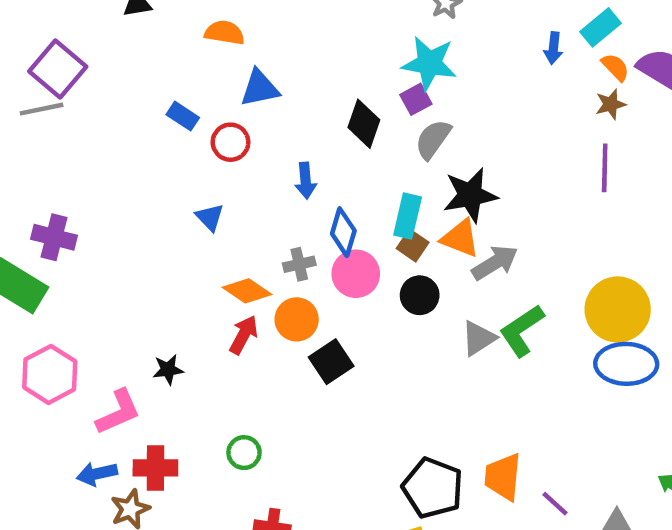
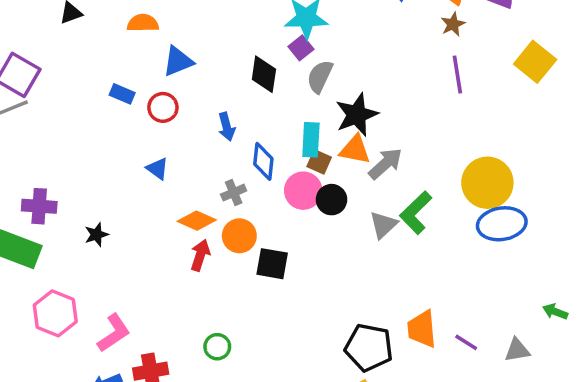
pink circle: (356, 274) -> (303, 191), moved
black square: (331, 362) -> (272, 264), turned -36
black star: (168, 370) -> (96, 235), moved

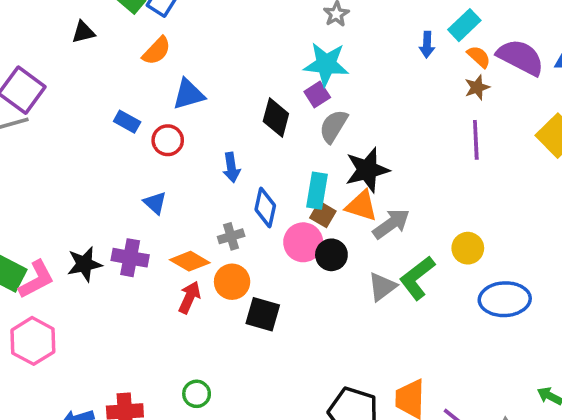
orange semicircle: (143, 23) -> (157, 51), turned 128
yellow circle: (487, 183) -> (468, 248), moved, size x0.6
purple cross: (39, 206) -> (130, 258), moved
black star: (96, 235) -> (84, 264), size x1.4
pink L-shape: (114, 333) -> (36, 279), moved

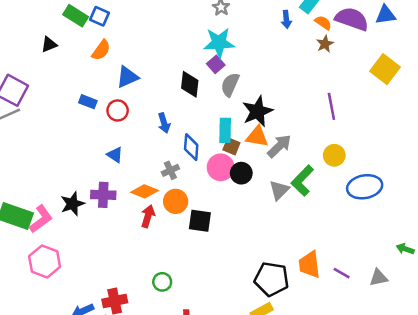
purple line: (476, 140) -> (331, 106), moved

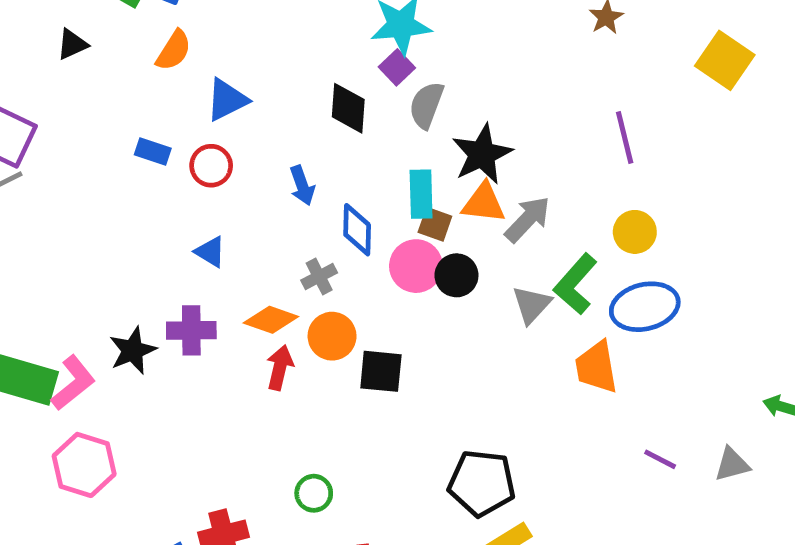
blue ellipse: (365, 187) -> (645, 307), moved
orange trapezoid: (309, 264) -> (596, 367), moved
black pentagon: (272, 279) -> (482, 483), moved

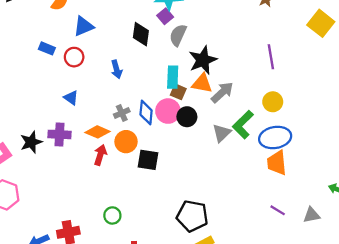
blue diamond: (357, 230) -> (146, 112), moved
orange trapezoid: (596, 367) -> (277, 163), moved

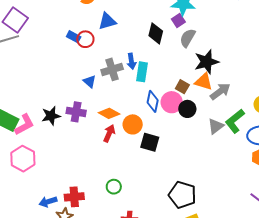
red circle: (74, 57) -> (85, 39), moved
cyan rectangle: (173, 77) -> (142, 72), moved
gray cross: (122, 113) -> (112, 69), moved, size x1.5

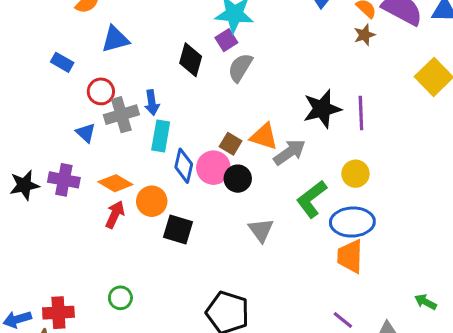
red circle: (85, 39) -> (101, 91), moved
black star: (207, 62) -> (322, 109), moved
cyan rectangle: (142, 72) -> (161, 136), moved
gray triangle: (216, 126) -> (261, 230), moved, turned -30

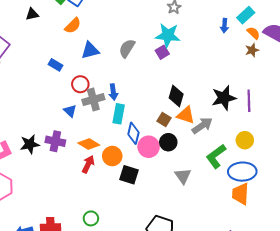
black diamond: (191, 60) -> (176, 96), moved
gray semicircle: (240, 68) -> (127, 48), moved
pink circle: (213, 168) -> (149, 147), moved

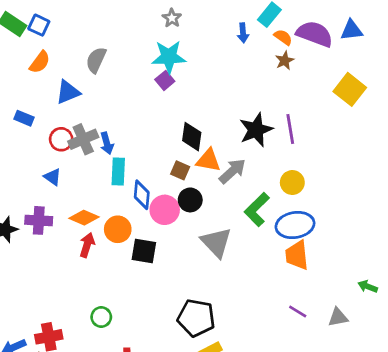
gray semicircle: (127, 48) -> (96, 60), moved
gray cross: (93, 100) -> (83, 139), moved
gray triangle: (183, 176) -> (216, 242), size x1.4

